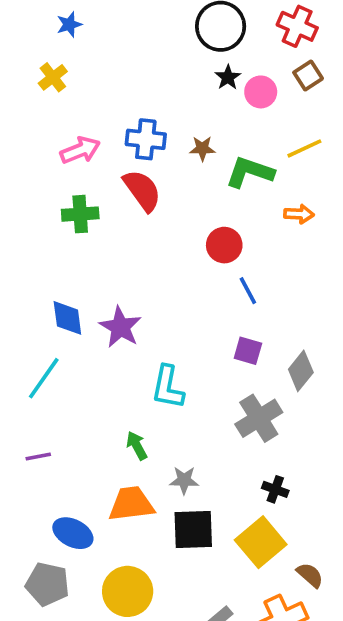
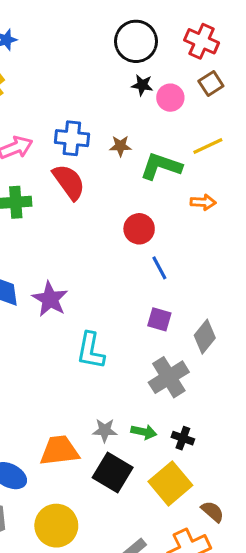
black star: (228, 77) -> (142, 85), turned -30
green arrow: (137, 446) -> (144, 432), moved, turned 130
black square: (193, 529) -> (113, 472), turned 33

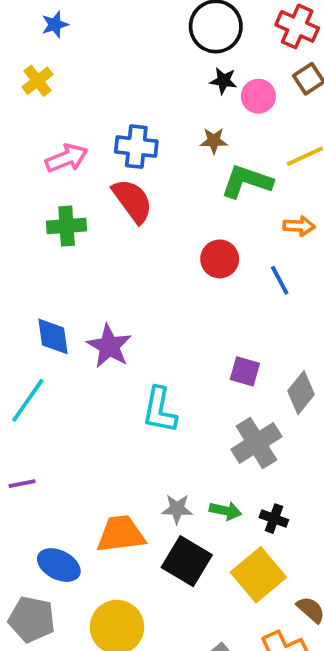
brown star: (120, 146) -> (214, 141), moved
blue line: (159, 268) -> (280, 280), moved

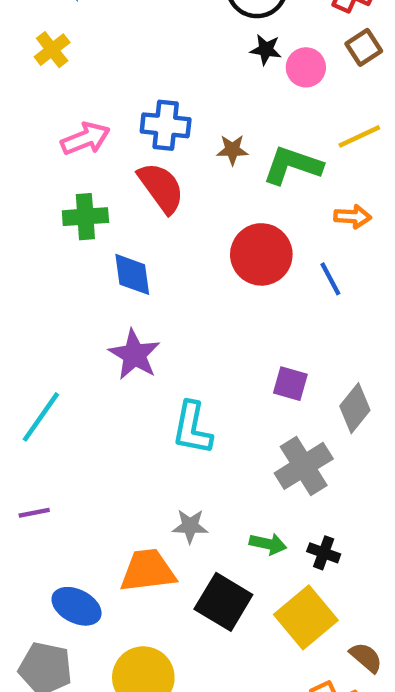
brown star: (214, 141) -> (232, 150), moved
red circle: (220, 259) -> (261, 254), size x1.4
blue diamond: (53, 336) -> (132, 274), moved
gray star: (177, 509) -> (190, 526), moved

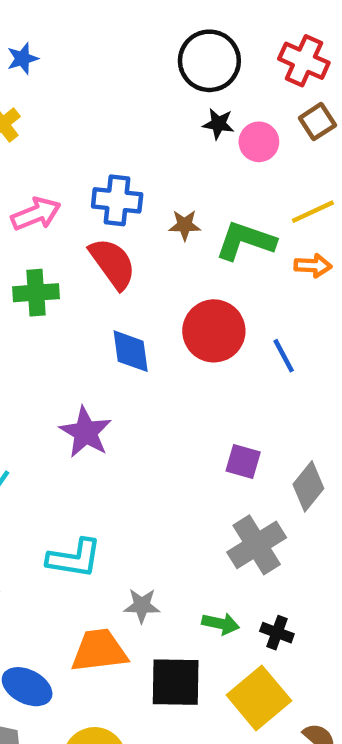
orange arrow: (353, 217) -> (313, 266), moved
blue diamond: (132, 274) -> (131, 351), moved
cyan L-shape: (192, 428) -> (74, 558), moved, turned -92
black square: (223, 602) -> (176, 682), turned -30

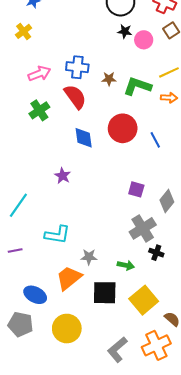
green cross: (36, 293) -> (39, 110), turned -30
purple star: (86, 432) -> (63, 176), size x0.7
black cross: (277, 633) -> (156, 253), moved
orange trapezoid: (99, 651) -> (69, 278), turned -32

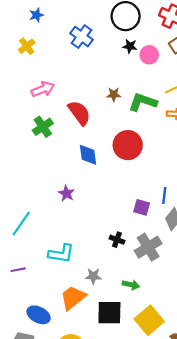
blue cross: (77, 67) -> (82, 37), moved, turned 30
blue line: (155, 140) -> (164, 196), moved, turned 35
black cross: (156, 253) -> (117, 240), moved

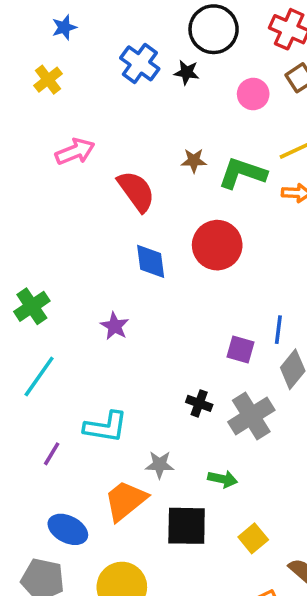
black star: (130, 46) -> (187, 72), moved
green cross: (43, 127) -> (32, 306), moved
purple line: (18, 270) -> (52, 454), moved, turned -48
yellow square: (149, 320) -> (253, 538), size x0.6

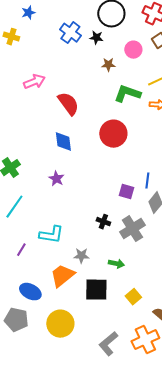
yellow cross: (48, 80) -> (11, 37), moved, turned -35
brown star: (194, 161) -> (108, 65), moved
blue diamond: (151, 261) -> (63, 142), moved

